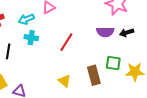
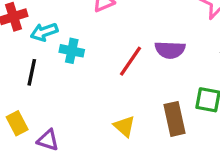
cyan arrow: (26, 19) -> (44, 32), moved
purple semicircle: (105, 32) -> (170, 50), moved

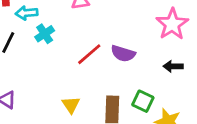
cyan cross: (72, 51) -> (45, 34), turned 30

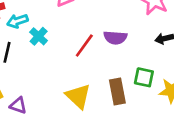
yellow triangle: (71, 105) -> (78, 96), size x1.5

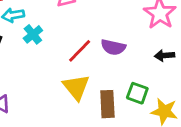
yellow triangle: (78, 96) -> (76, 87), moved

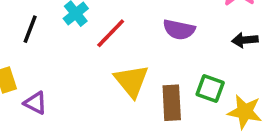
red line: (80, 51) -> (111, 33), moved

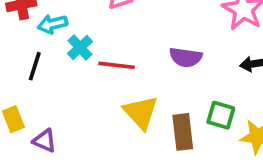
red line: (111, 33) -> (117, 65), turned 56

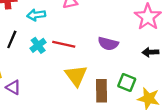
cyan arrow: (52, 24) -> (36, 15), moved
cyan cross: (80, 47) -> (38, 45), moved

